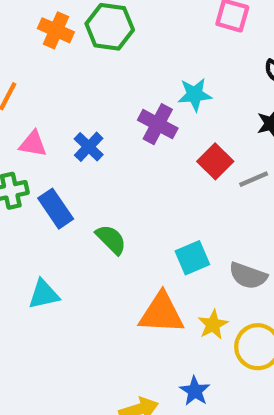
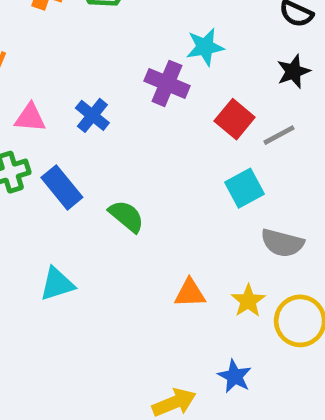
cyan square: (192, 258) -> (245, 188), moved
orange triangle: (162, 313) -> (190, 293), size x0.6

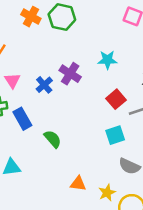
purple cross: (167, 83) -> (70, 74), moved
pink triangle: (30, 118) -> (12, 80), turned 42

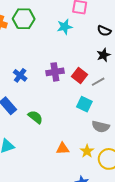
cyan star: (107, 60) -> (65, 27), moved
purple cross: (70, 74) -> (55, 72), moved, turned -30
cyan square: (115, 135) -> (84, 104), turned -35

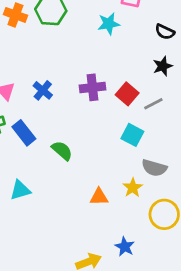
yellow star: (87, 151) -> (133, 188), moved

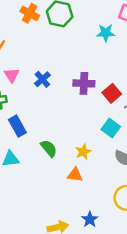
blue rectangle: (24, 133) -> (17, 126), moved
green semicircle: (62, 151) -> (49, 148), moved
yellow star: (133, 188) -> (83, 152), moved

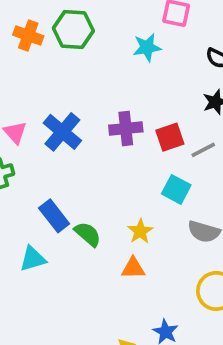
blue cross: (42, 79) -> (62, 132), size x1.5
red square: (112, 93) -> (170, 137), turned 30
blue rectangle: (17, 126) -> (54, 216), moved

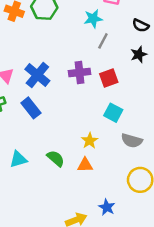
gray line: (203, 150) -> (103, 41), moved, turned -35
blue rectangle: (54, 216) -> (31, 108), moved
green semicircle: (88, 234) -> (56, 158), moved

